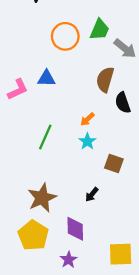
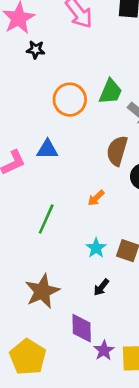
cyan star: (87, 141) -> (96, 248), moved
yellow pentagon: (33, 235) -> (28, 357), moved
purple star: (69, 260) -> (104, 350), moved

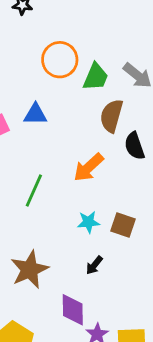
green trapezoid: (110, 92) -> (96, 77), moved
orange arrow: (96, 198) -> (88, 167), size x1.6
cyan star: (96, 248) -> (88, 222), turned 30

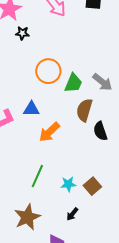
orange arrow: (88, 167) -> (49, 132), moved
green line: (34, 190) -> (37, 176), moved
brown square: (123, 225) -> (92, 186), turned 30

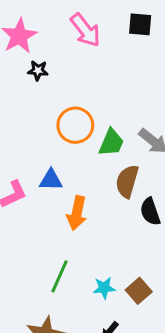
orange arrow: (49, 132) -> (77, 213), turned -35

